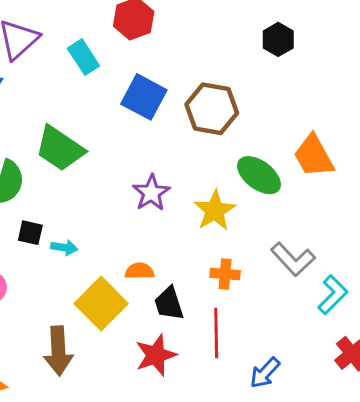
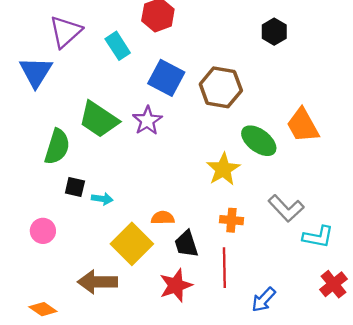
purple star: (151, 193) -> (147, 121), moved
cyan L-shape: (333, 295) -> (318, 237), turned 56
brown arrow: (58, 351) -> (97, 282), turned 93

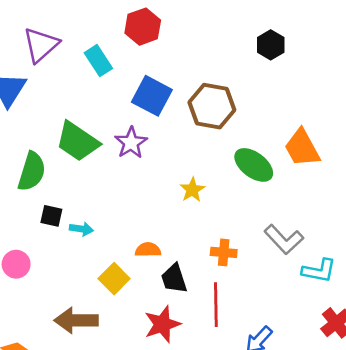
yellow star: (223, 169) -> (192, 190), moved, size x0.7
yellow square: (132, 244) -> (114, 279), size x0.7

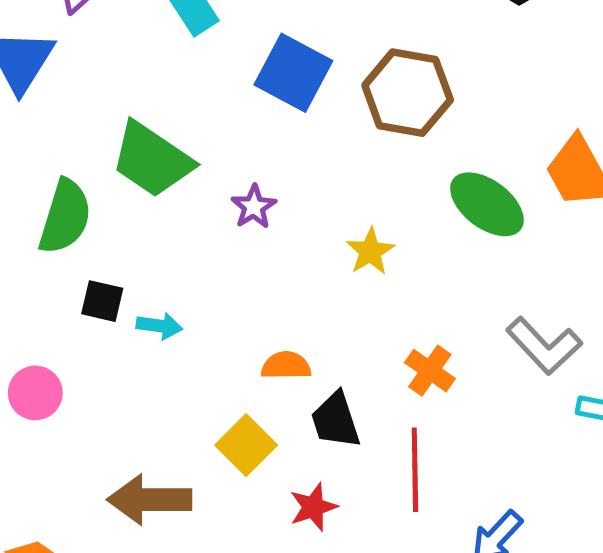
purple star: (131, 143) -> (254, 207), moved, size x0.7
orange cross: (224, 252) -> (430, 371), turned 30
yellow square: (114, 279) -> (246, 445), moved
red star: (162, 324) -> (313, 507), size x0.7

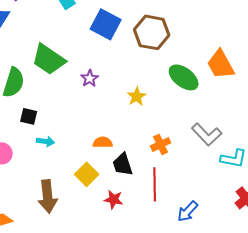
cyan arrow: (159, 326) -> (46, 141), moved
orange cross: (430, 371) -> (161, 144), turned 30
brown arrow: (149, 500) -> (48, 196), turned -96
red star: (313, 507) -> (114, 199), turned 30

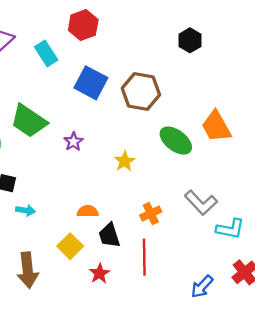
red star: (114, 199) -> (100, 273), turned 30
blue arrow: (188, 211) -> (202, 287), moved

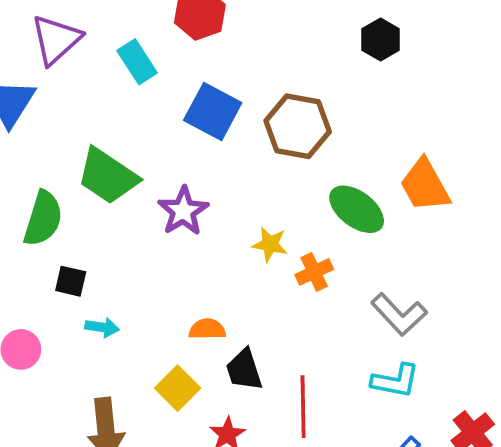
purple star: (73, 142) -> (183, 211), size x1.5
yellow star: (125, 161) -> (270, 244), turned -30
orange cross: (151, 214) -> (314, 272), moved
cyan L-shape: (230, 229) -> (395, 381), moved

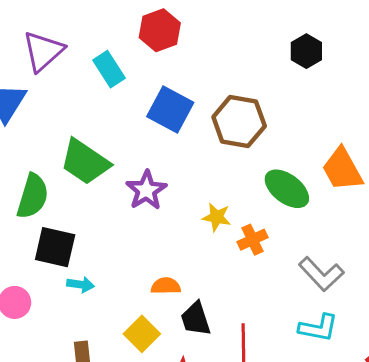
black square: (71, 281) -> (55, 247), size x1.6

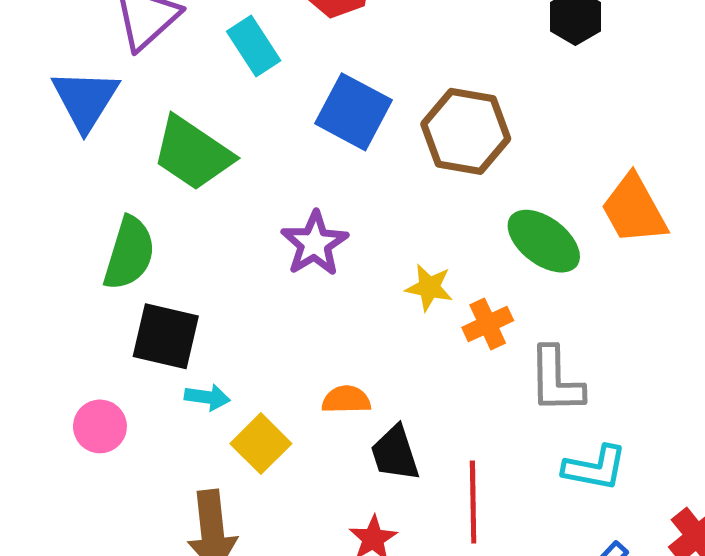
green trapezoid: (85, 162) -> (193, 153), moved
gray L-shape: (321, 274) -> (556, 380), moved, turned 42
yellow square: (142, 334) -> (261, 444), moved

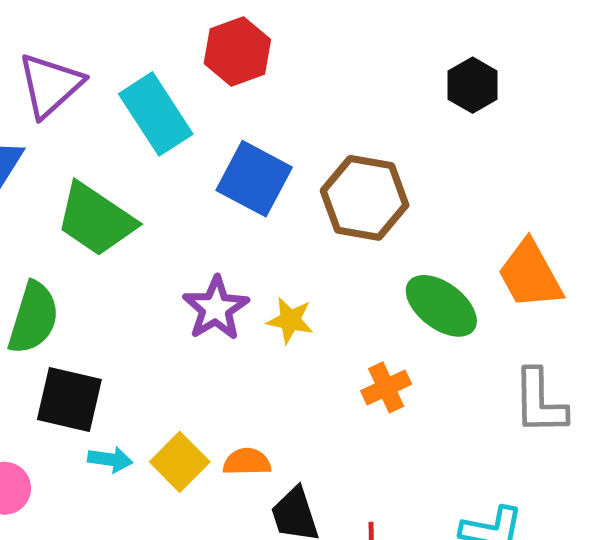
cyan rectangle: (254, 46) -> (156, 114), size x1.4
yellow star: (429, 287) -> (290, 320), moved
gray L-shape: (556, 380) -> (540, 402), moved
yellow square: (261, 444) -> (180, 462), moved

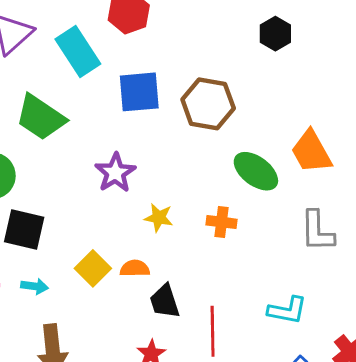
blue square: (254, 179) -> (139, 92), turned -33
yellow star: (290, 320) -> (159, 218), moved
orange cross: (386, 387) -> (222, 222), turned 32
cyan arrow: (110, 459) -> (35, 286), moved

